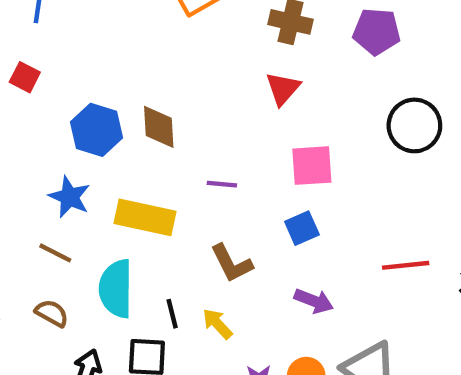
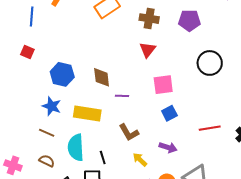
brown diamond: (159, 127) -> (102, 77), moved
blue square: (302, 228) -> (169, 113), moved
yellow arrow: (217, 324) -> (140, 160), moved

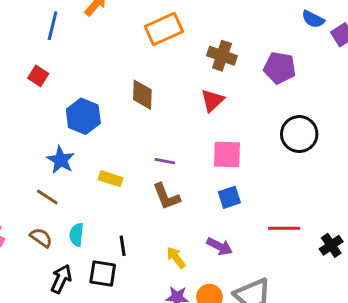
brown diamond: (102, 77) -> (142, 95), moved
yellow rectangle: (87, 114) -> (110, 179), size x0.6
brown L-shape: (129, 132) -> (166, 197), moved
cyan semicircle: (76, 148) -> (77, 235), moved, size x0.6

